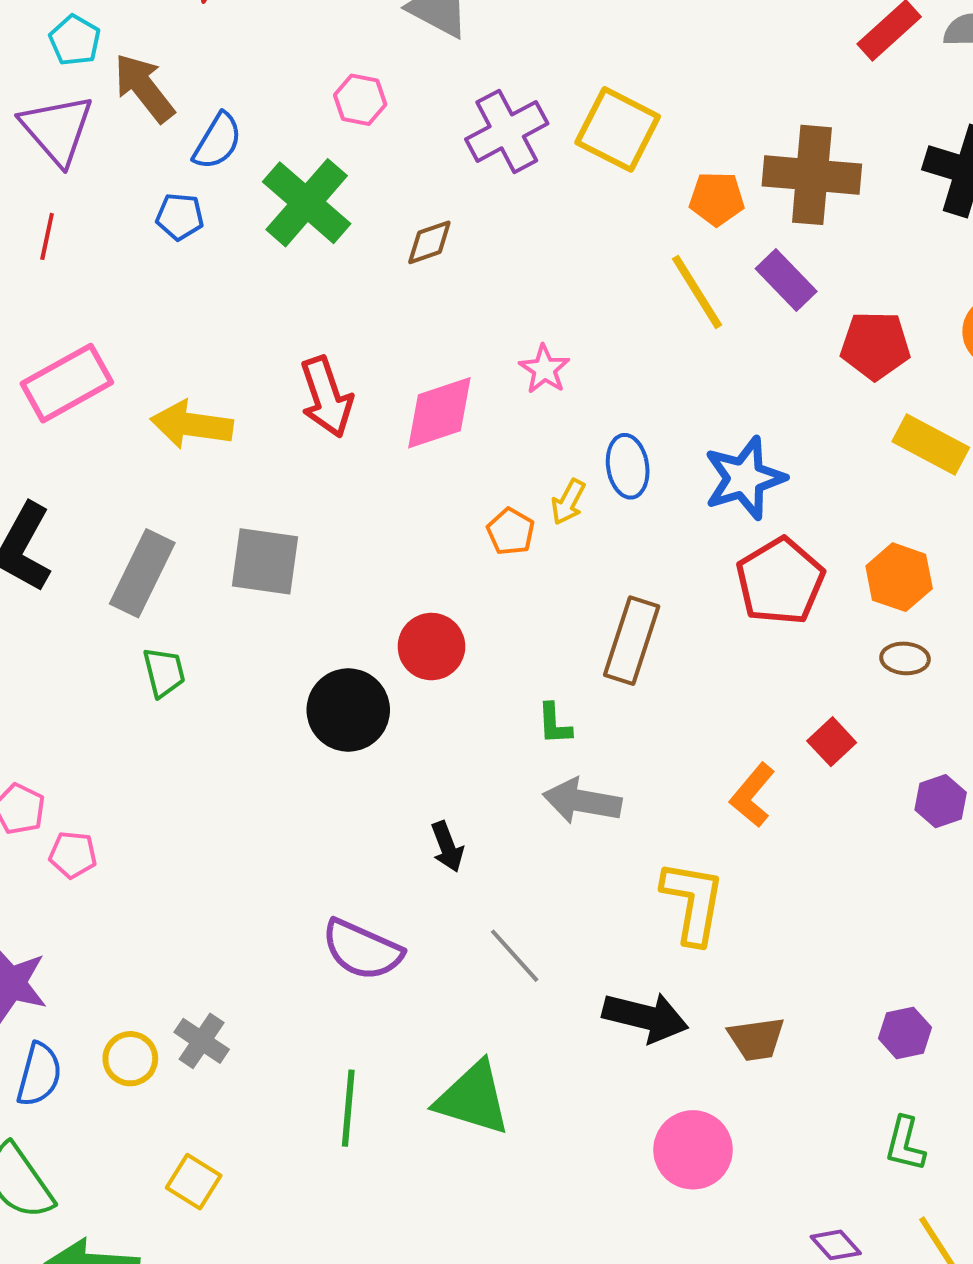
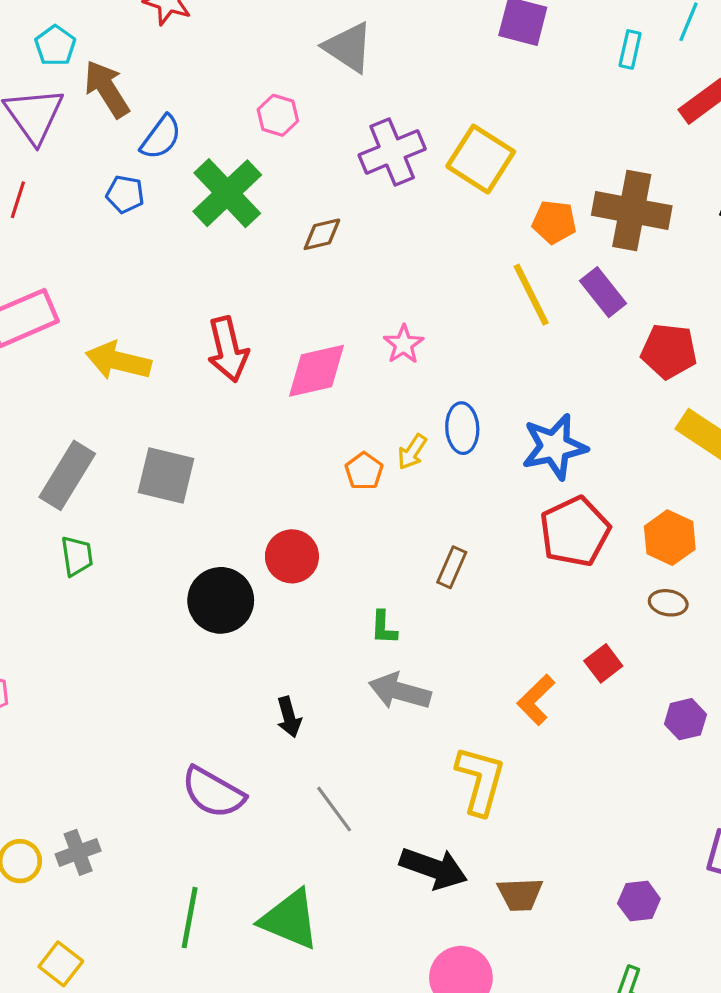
brown rectangle: (632, 641) -> (452, 567), size x0.6
gray cross: (202, 1041) -> (78, 852), turned 30

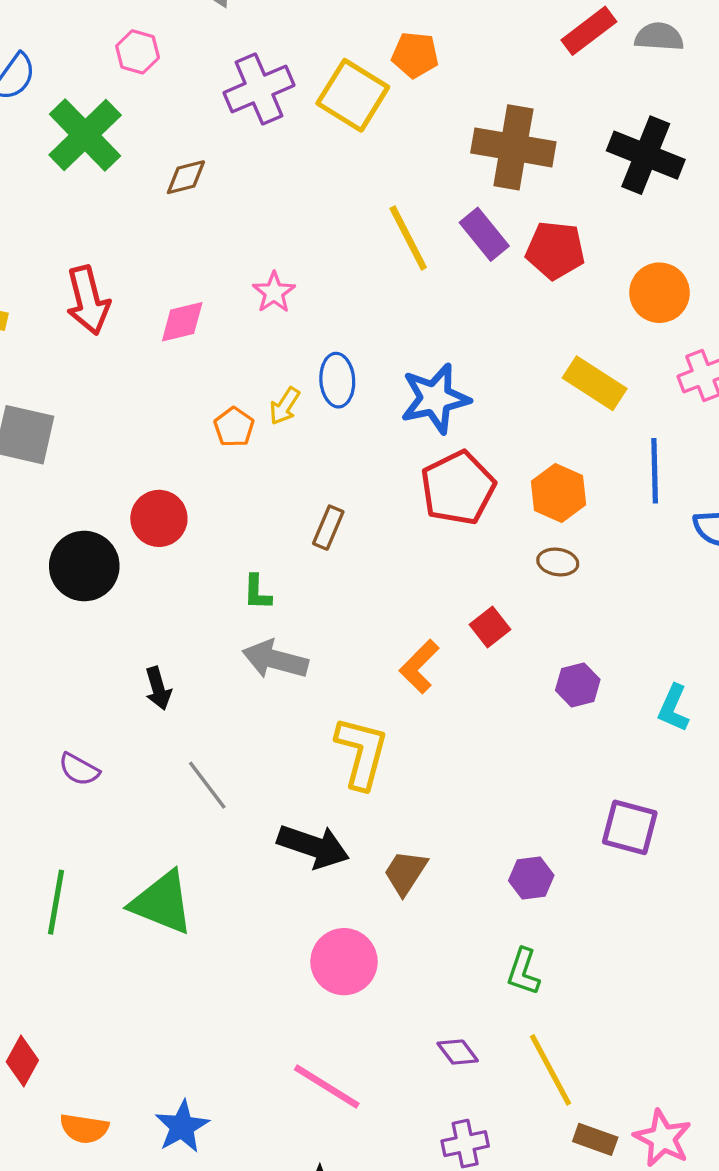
orange pentagon: (554, 222) -> (415, 55), moved
red pentagon: (669, 351) -> (555, 250), moved
pink diamond: (317, 371) -> (182, 322), size x0.7
purple semicircle: (213, 792) -> (79, 769), size x0.6
brown trapezoid: (520, 894) -> (405, 873), turned 126

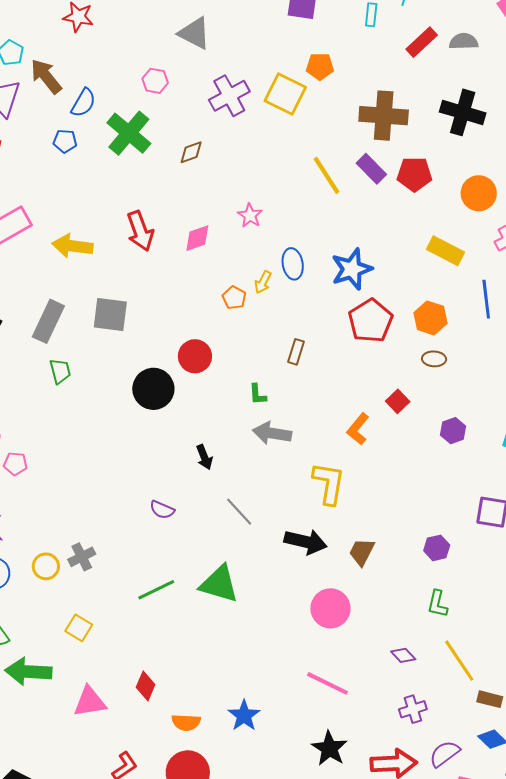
green line: (56, 902) -> (156, 590), turned 60

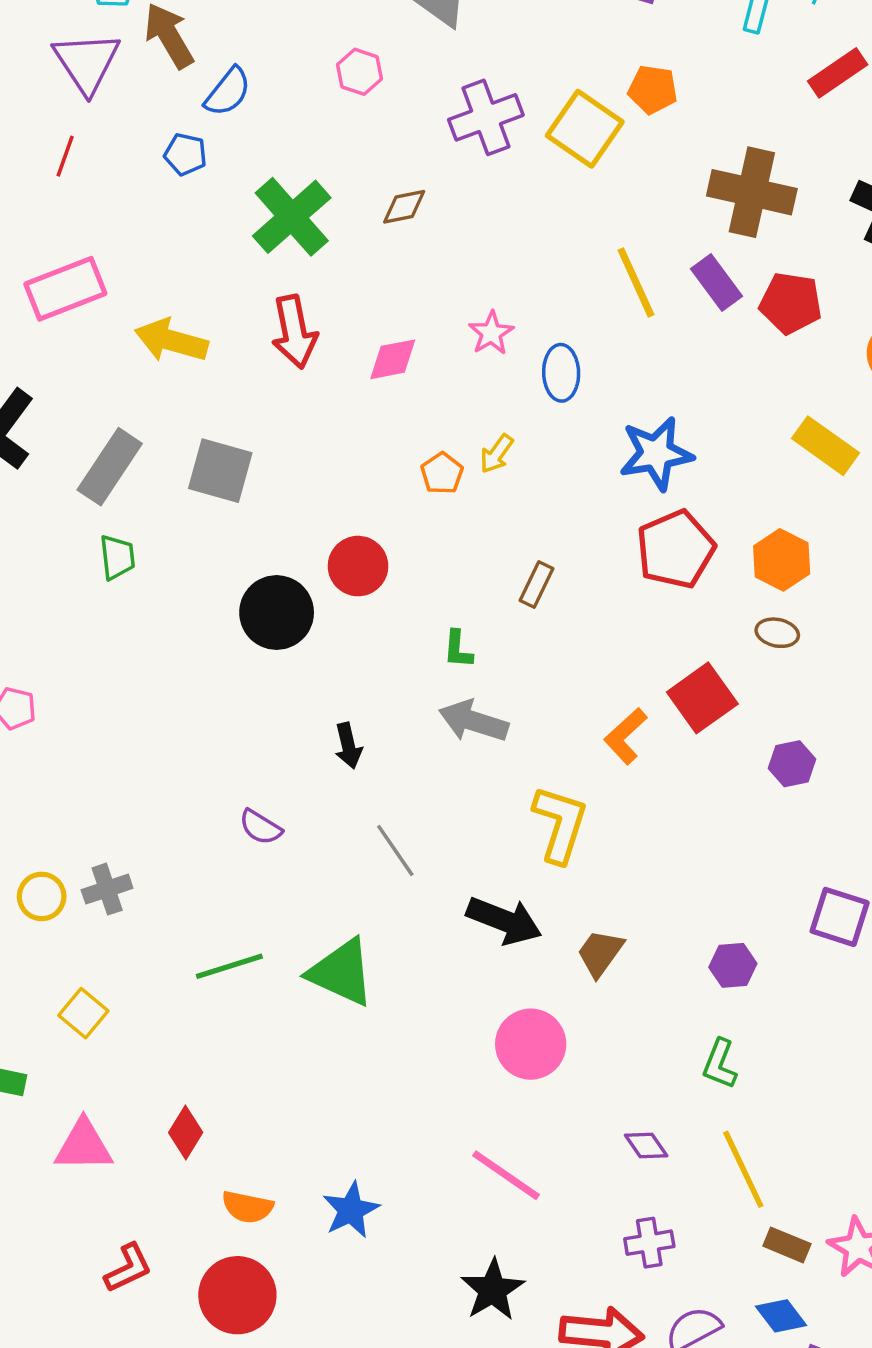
green cross: (129, 133) -> (292, 217), moved
blue ellipse: (293, 264) -> (561, 373), moved
red square: (398, 401) -> (702, 698), size x1.6

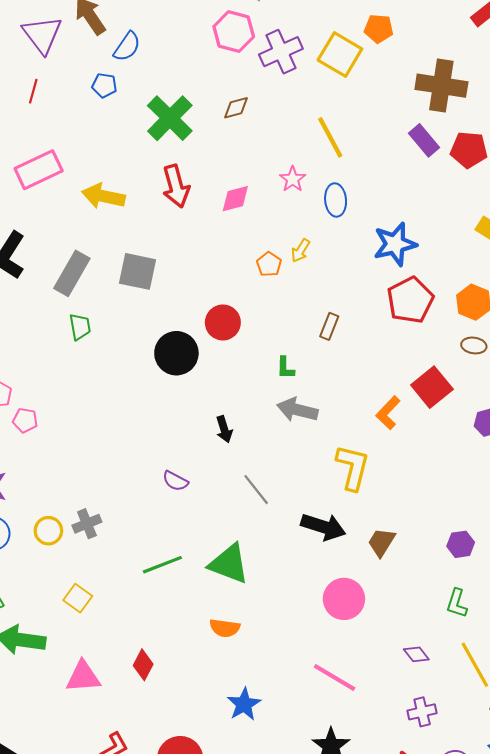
pink hexagon: (359, 72) -> (234, 32), moved, size x1.5
yellow line: (636, 282) -> (330, 137), moved
orange semicircle: (247, 1207) -> (225, 628), moved

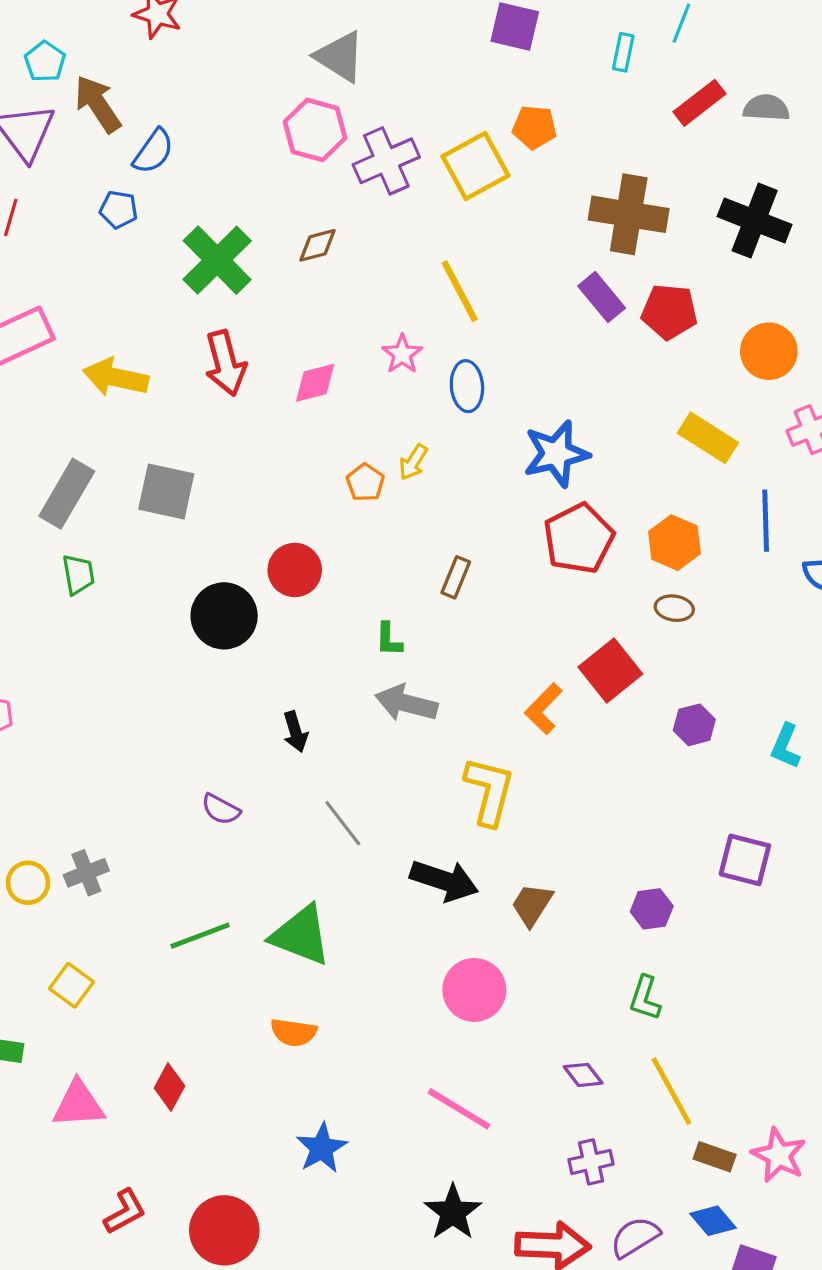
yellow square: (340, 54) -> (476, 166), turned 30

